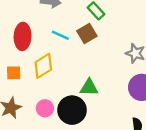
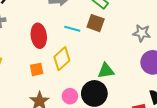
brown square: (87, 34) -> (96, 23), turned -30

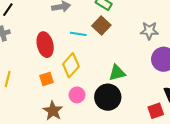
brown square: (96, 23) -> (101, 26), turned 30
pink circle: (70, 96) -> (77, 95), moved

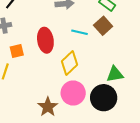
orange square: (47, 79) -> (17, 51), moved
pink circle: (77, 95) -> (73, 93), size x1.5

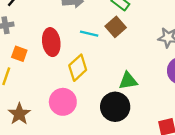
orange square: (17, 51) -> (19, 54), turned 32
pink circle: (73, 93) -> (63, 102), moved
brown star: (48, 107) -> (19, 114), moved

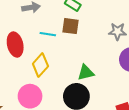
brown square: (116, 27) -> (70, 26), turned -36

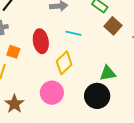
brown square: (70, 26) -> (113, 26), moved, turned 30

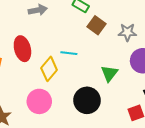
cyan line: (73, 33) -> (69, 53), moved
green triangle: (108, 73) -> (109, 73), moved, turned -36

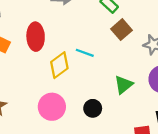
black circle: (87, 100) -> (93, 108), size x0.6
pink circle: (39, 101) -> (52, 107), moved

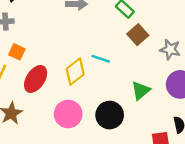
red ellipse: (36, 37) -> (36, 79), moved, turned 36
black circle: (93, 108) -> (110, 115), size x1.5

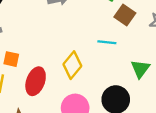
cyan line: (101, 59) -> (107, 42), moved

